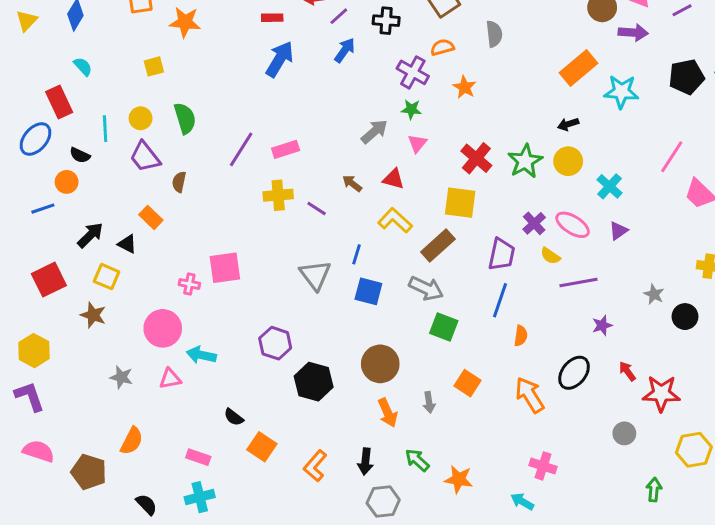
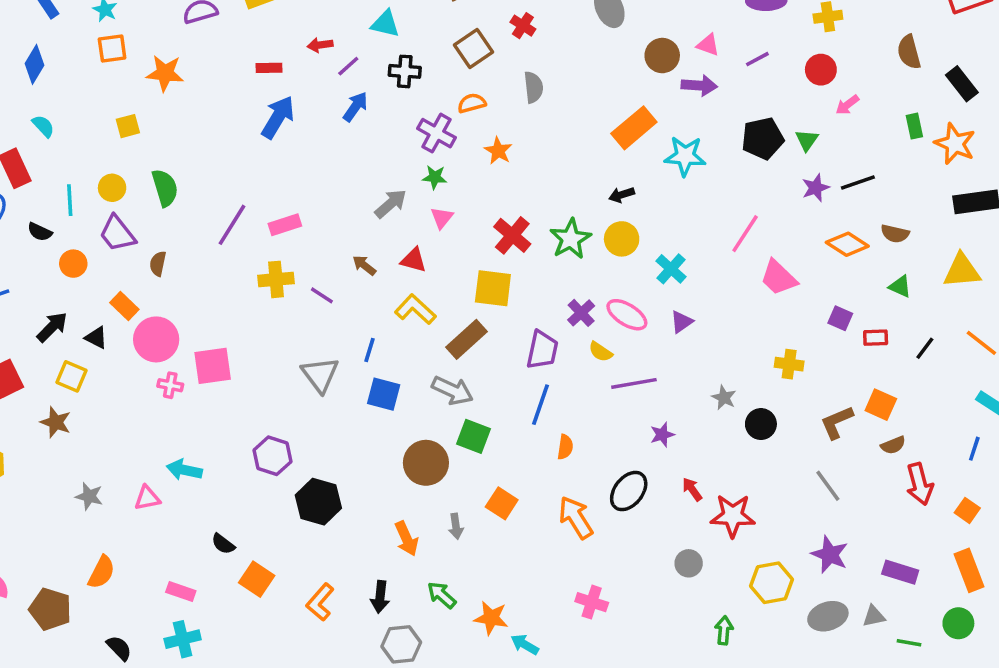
orange circle: (67, 182) -> (73, 264), moved
pink circle: (163, 328) -> (156, 339), moved
brown circle: (380, 364) -> (426, 463), moved
cyan arrow: (522, 501) -> (525, 644), moved

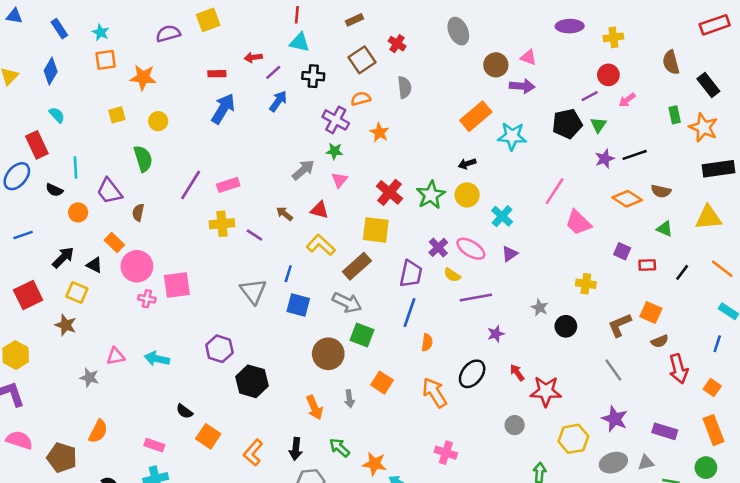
purple line: (757, 59) -> (590, 96), moved
yellow circle: (112, 188) -> (158, 121), moved
pink triangle: (147, 498) -> (116, 356), moved

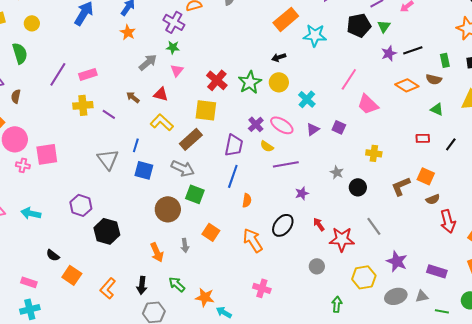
green rectangle: (675, 115) -> (445, 60), moved
orange star: (380, 132) -> (128, 32), moved
purple square: (622, 251) -> (339, 127), moved
gray line: (613, 370) -> (374, 226), moved

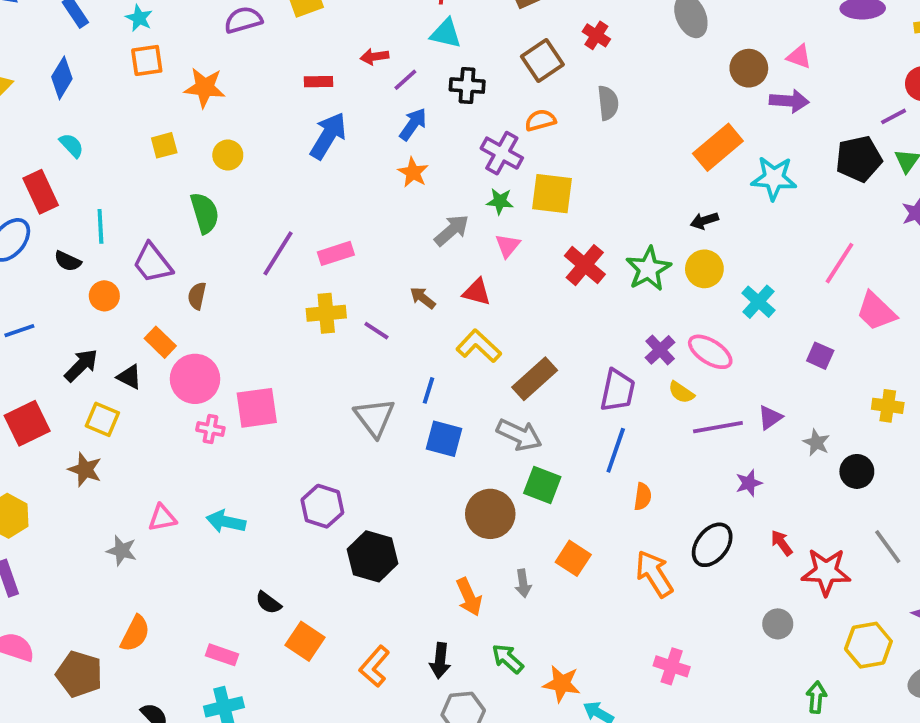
yellow square: (206, 110) -> (552, 194), moved
purple triangle: (313, 129) -> (770, 417), moved

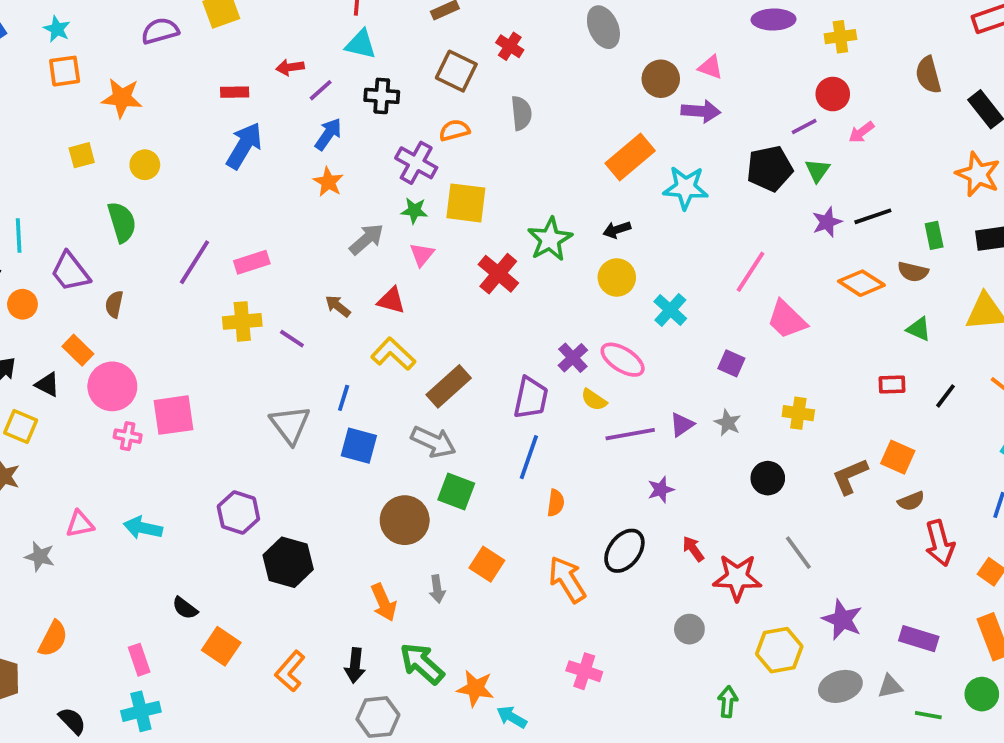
brown square: (542, 60) -> (456, 71), turned -30
green star: (648, 269) -> (550, 239), moved
gray star: (816, 443) -> (728, 423), moved
pink rectangle: (222, 655) -> (139, 660), turned 52
green arrow: (508, 659) -> (422, 664), size x1.4

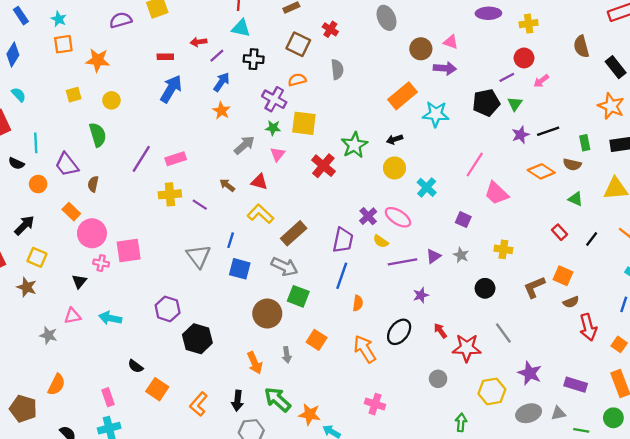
black triangle: (47, 384) -> (79, 281), moved, turned 42
red rectangle: (892, 384) -> (560, 232), turned 49

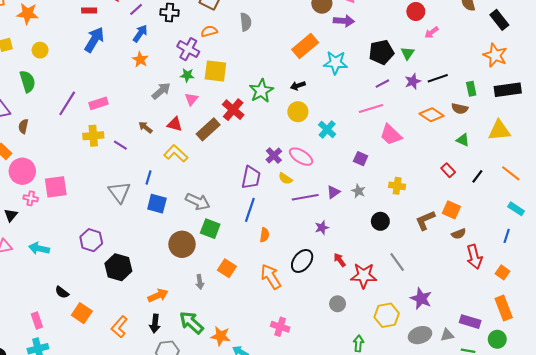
purple line: (507, 77) -> (382, 84), moved
pink line: (475, 165) -> (371, 109), turned 40
brown rectangle: (294, 233) -> (208, 129), moved
orange arrow: (255, 363) -> (158, 295), moved, turned -90
purple rectangle: (576, 385) -> (470, 322), moved

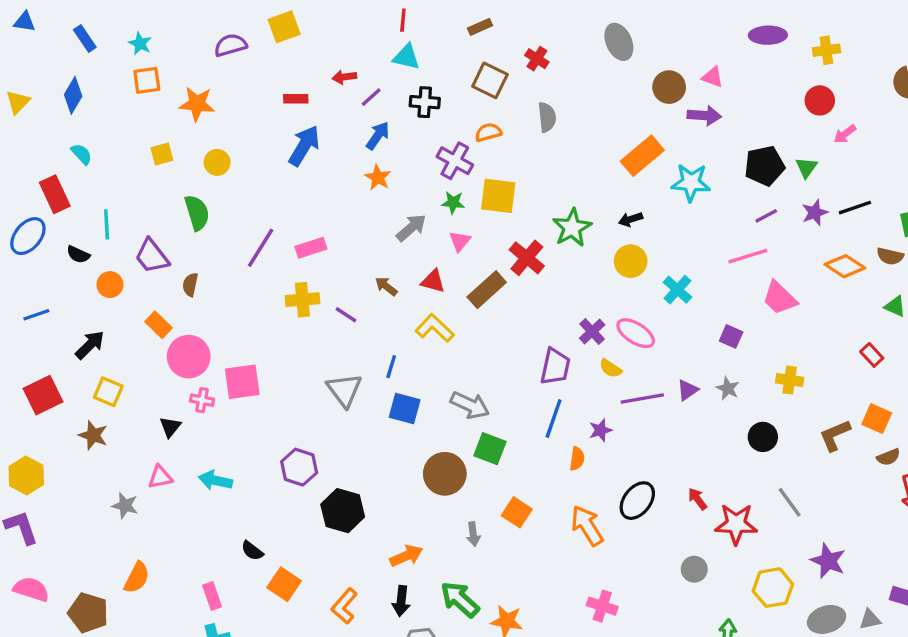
purple star: (322, 228) -> (600, 430), moved

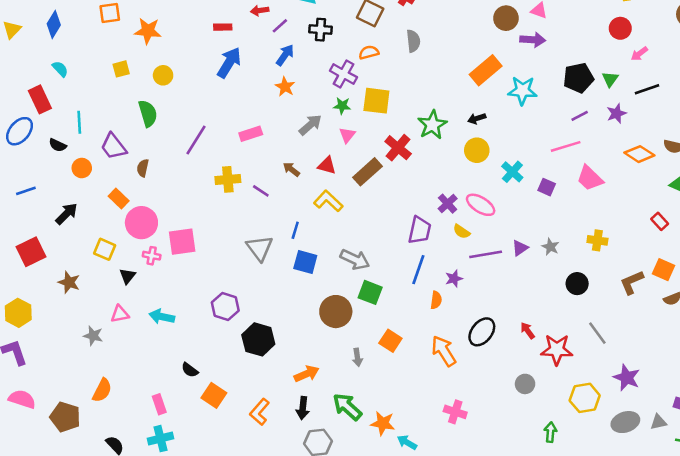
black line: (855, 208) -> (647, 89), moved
pink rectangle: (311, 248) -> (251, 134), moved
purple square: (731, 336) -> (547, 187), moved
yellow square: (108, 392) -> (105, 249), moved

